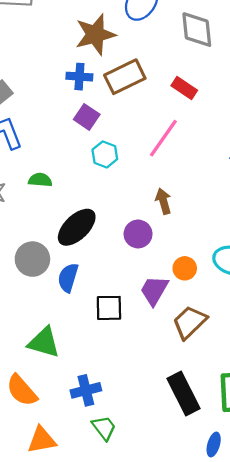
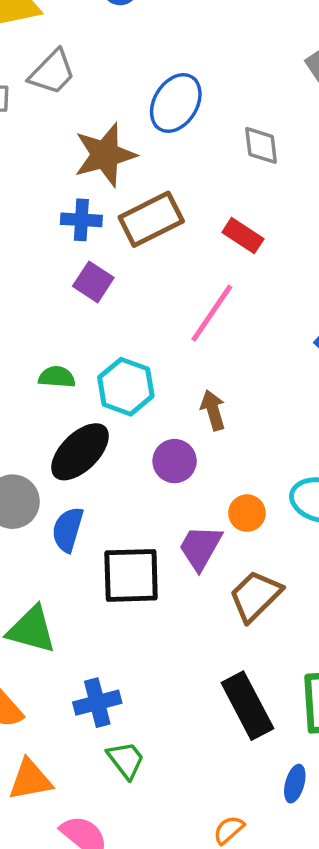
gray diamond: (197, 30) -> (261, 145), size x0.7
cyan hexagon: (105, 154) -> (126, 387), moved, size x1.4
green semicircle: (40, 180) -> (57, 377), moved
black square: (109, 308) -> (131, 575), size x1.4

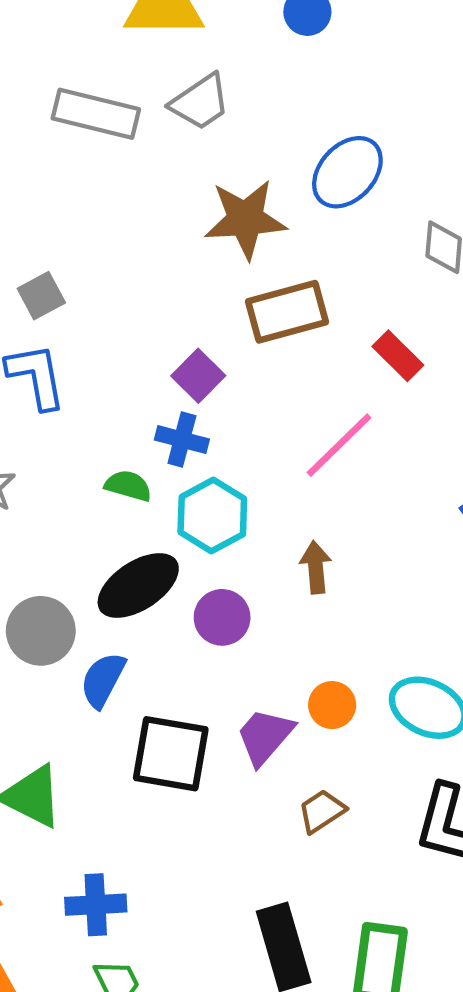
blue cross: (81, 220) -> (182, 440), moved
purple circle: (175, 461) -> (222, 617), moved
brown trapezoid: (255, 596) -> (322, 811), size x0.7

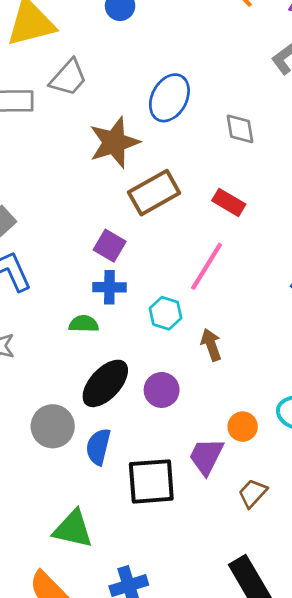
cyan hexagon: (212, 515) -> (166, 313), moved, size x0.7

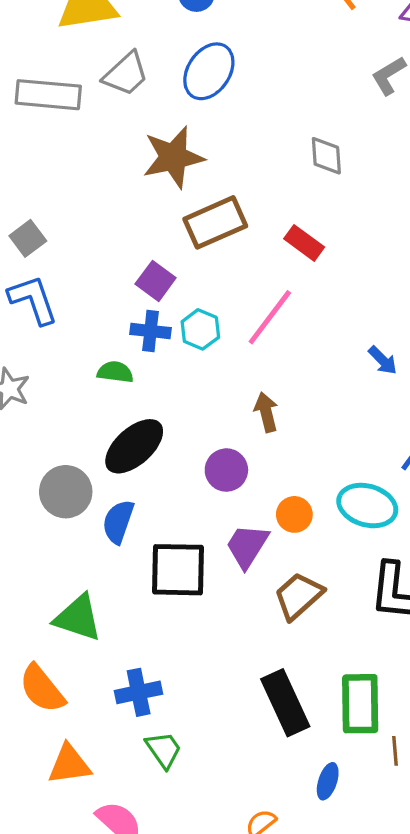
blue ellipse: (169, 98) -> (209, 71), moved
cyan hexagon: (166, 313) -> (200, 329), moved
purple circle: (162, 390) -> (226, 470), moved
brown trapezoid: (253, 493) -> (299, 596), size x1.4

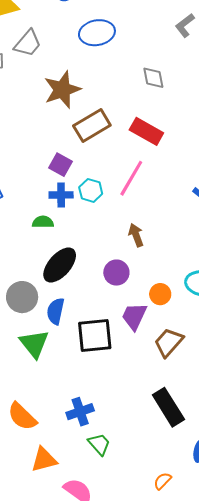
blue ellipse: (209, 71) -> (97, 33), moved, turned 52
red rectangle: (304, 243) -> (146, 131), size x1.4
green triangle: (78, 618) -> (34, 344), moved, turned 40

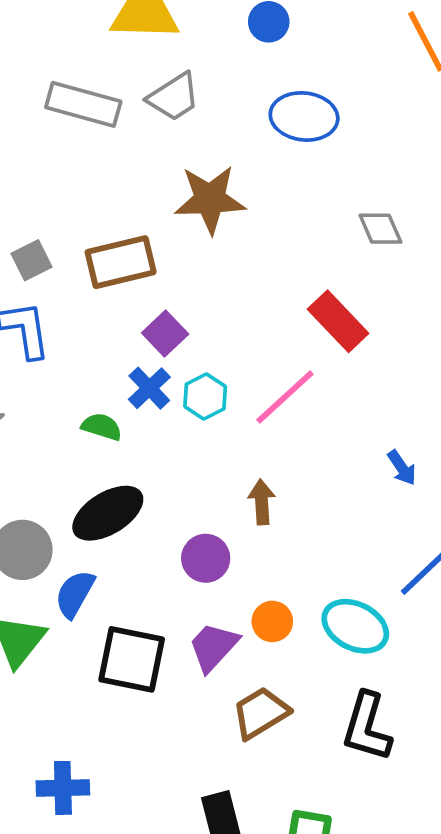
gray diamond: (153, 78) -> (380, 229), turned -30
brown rectangle: (92, 126) -> (121, 262), moved
blue cross: (61, 195) -> (149, 388), turned 30

